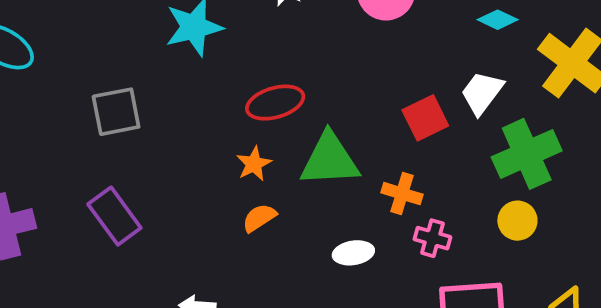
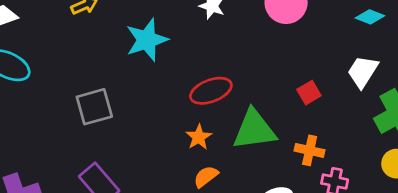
red square: (425, 118) -> (309, 93), moved, size x0.7

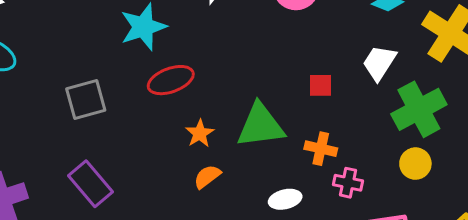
red ellipse: (211, 91) -> (171, 80), moved
red square: (309, 93) -> (320, 85), turned 30

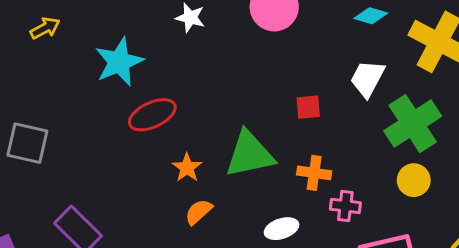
gray square: (86, 100) -> (27, 143), moved, turned 33

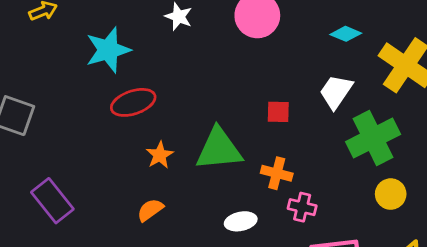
yellow circle: (414, 180) -> (391, 194), moved
orange semicircle: (199, 212) -> (150, 210), moved

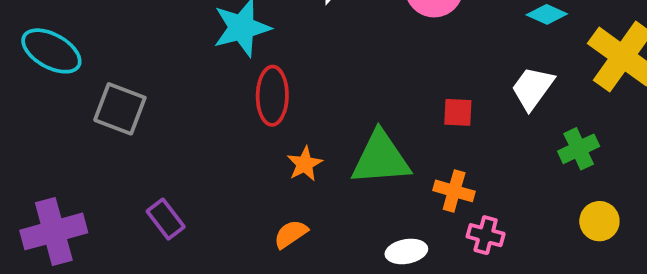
red ellipse: (133, 102) -> (272, 96), turned -72
green cross: (373, 138) -> (579, 149), size x0.6
purple rectangle: (52, 201) -> (166, 219), size x0.7

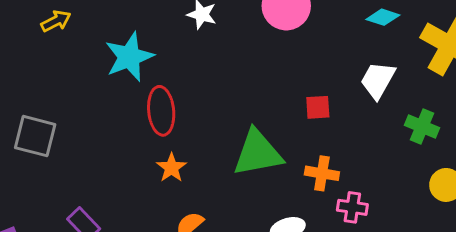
green cross: (579, 149) -> (422, 126), turned -36
orange star: (305, 164) -> (172, 168), moved

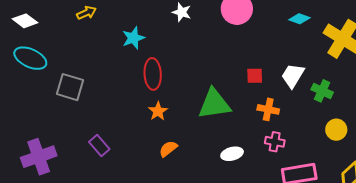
cyan star: (129, 57) -> (133, 38), size x0.7
white trapezoid: (378, 80) -> (293, 76), moved
orange cross: (322, 173) -> (268, 109), moved

